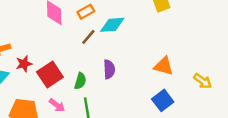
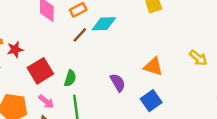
red star: (24, 64) -> (15, 49), moved
purple semicircle: (109, 69) -> (118, 83), moved, turned -30
yellow arrow: (203, 81) -> (198, 58), moved

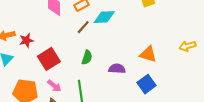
yellow arrow: (198, 58) -> (187, 46), turned 126
green semicircle: (70, 78) -> (87, 57), moved
purple semicircle: (118, 83) -> (117, 69), turned -56

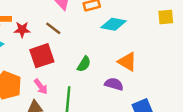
brown line: (83, 27) -> (53, 28), moved, turned 72
orange triangle: (148, 54) -> (127, 62), moved

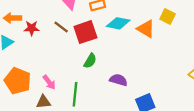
yellow square: (166, 17) -> (168, 17), turned 32
red square: (42, 56) -> (85, 32), moved
orange triangle: (127, 62) -> (146, 29), moved

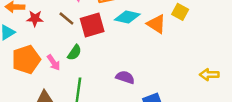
green semicircle: (90, 61) -> (75, 52), moved
orange pentagon: (18, 81) -> (26, 60), moved, turned 30
pink arrow: (49, 82) -> (54, 63), moved

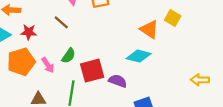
cyan diamond: (127, 17) -> (139, 56), moved
red star: (35, 18) -> (29, 32), moved
red square: (92, 25) -> (92, 71), moved

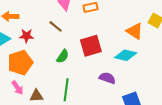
pink arrow: (48, 65) -> (17, 88), moved
red square: (92, 71) -> (91, 46), moved

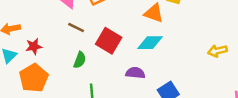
brown line: (56, 26) -> (76, 27), moved
red square: (91, 46) -> (109, 41), turned -30

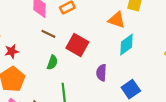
cyan diamond: (150, 43) -> (127, 45), moved, turned -35
purple semicircle: (135, 73) -> (101, 73), turned -91

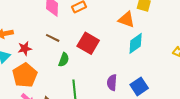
brown line: (48, 34) -> (53, 38), moved
purple semicircle: (101, 73) -> (112, 83), moved

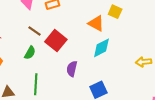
brown line: (53, 38) -> (34, 31), moved
purple semicircle: (112, 83) -> (72, 69), moved

